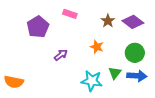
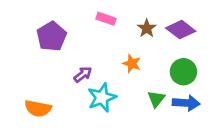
pink rectangle: (70, 14) -> (106, 19), moved
cyan star: (92, 81) -> (102, 98), moved, turned -30
orange semicircle: (14, 82) -> (38, 108), moved

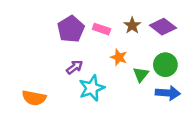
pink rectangle: (106, 19) -> (102, 29), moved
purple pentagon: (52, 36) -> (71, 29), moved
green triangle: (156, 99) -> (141, 75), moved

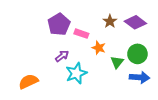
pink rectangle: (102, 29) -> (81, 34), moved
orange semicircle: (34, 98) -> (28, 81), turned 144

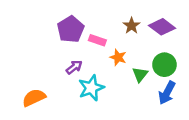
blue arrow: (139, 77) -> (167, 93), turned 114

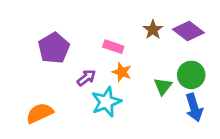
purple pentagon: (70, 29) -> (54, 48), moved
orange star: (118, 57) -> (122, 72), moved
blue arrow: (167, 93) -> (194, 107), turned -45

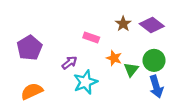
purple pentagon: (54, 48) -> (29, 48), moved
orange star: (122, 72) -> (114, 58), moved

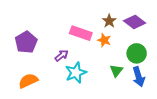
pink rectangle: (91, 38) -> (81, 33), size x1.5
orange star: (114, 58) -> (104, 40), moved
green triangle: (131, 70) -> (116, 71), moved

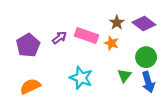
purple arrow: (62, 55) -> (59, 38), moved
cyan star: (76, 73) -> (81, 78), turned -30

